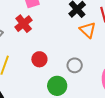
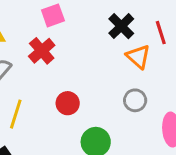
gray circle: (75, 65) -> (135, 100), moved

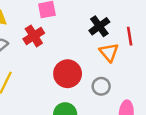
red circle: (68, 103) -> (68, 74), moved, size x1.5

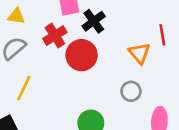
black cross: (99, 26) -> (94, 21), moved
red circle: (68, 74) -> (82, 55), moved

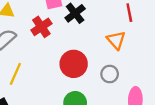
red line: (162, 35) -> (129, 13), moved
red circle: (82, 55) -> (74, 64), moved

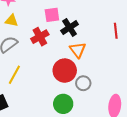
orange triangle: (116, 40) -> (78, 50), moved
gray circle: (110, 74) -> (83, 83), moved

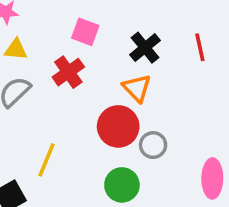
pink square: (52, 15) -> (85, 32), turned 35
black cross: (70, 27) -> (145, 48), moved
yellow line: (14, 75) -> (47, 160), moved

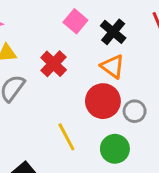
pink square: (85, 32) -> (75, 21), moved, turned 30
yellow line: (47, 160) -> (66, 137), moved, turned -40

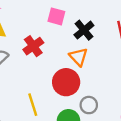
pink square: (75, 21) -> (56, 16), turned -36
gray circle: (135, 111) -> (89, 105), moved

